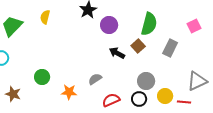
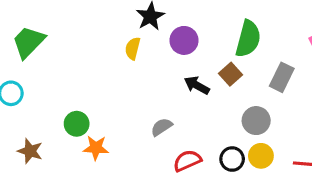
yellow semicircle: (45, 17) -> (133, 48), moved
gray circle: (146, 81) -> (256, 121), moved
orange star: (69, 92) -> (96, 148), moved
yellow circle: (165, 96) -> (261, 156), moved

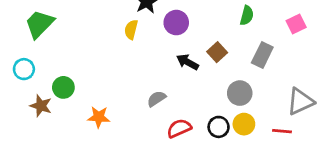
green semicircle: (248, 39) -> (247, 15), moved, size x0.6
green circle: (77, 124) -> (63, 87), moved
brown star: (30, 151) -> (41, 106), moved

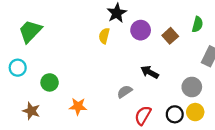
brown square: (217, 52) -> (170, 36), moved
black arrow: (188, 62) -> (150, 72), moved
brown star: (41, 106) -> (31, 111), moved
red semicircle: (179, 128) -> (143, 115), turned -36

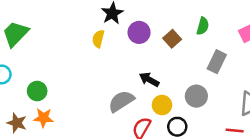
gray semicircle: (125, 92) -> (121, 101), size x1.5
orange star: (78, 106) -> (43, 118), moved
yellow circle: (195, 112) -> (162, 105), moved

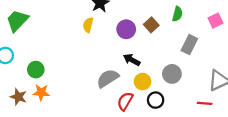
purple circle: (139, 32) -> (126, 29), moved

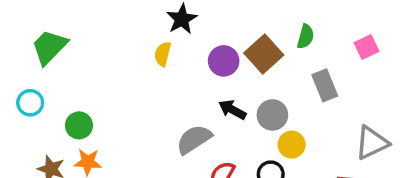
brown square: (151, 25) -> (264, 54), size x1.5
gray rectangle: (189, 45) -> (325, 85), turned -48
gray circle: (172, 74) -> (272, 115), moved
yellow circle: (143, 82) -> (292, 145), moved

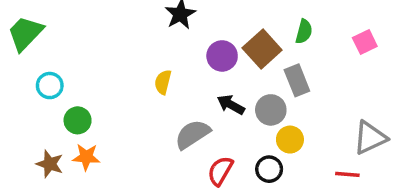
green trapezoid: (49, 47) -> (25, 33), moved
yellow semicircle: (163, 54) -> (163, 82), moved
gray rectangle: (325, 85) -> (297, 80), moved
cyan circle: (30, 103) -> (50, 86), moved

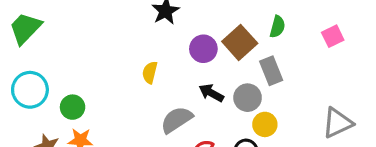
cyan circle: (50, 86) -> (30, 90), moved, size x1.5

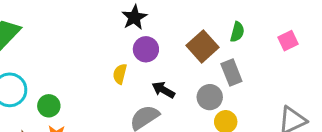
purple circle: (203, 49) -> (146, 49), moved
black arrow: (211, 93) -> (163, 90), moved

